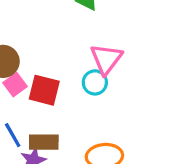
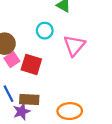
cyan circle: (95, 82) -> (45, 31), moved

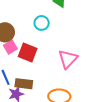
pink triangle: (74, 46) -> (68, 59), moved

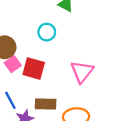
brown rectangle: (24, 84) -> (46, 104), moved

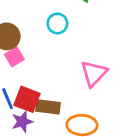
red square: (34, 69) -> (27, 99), moved

